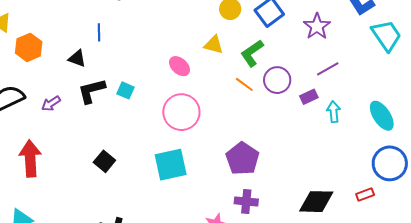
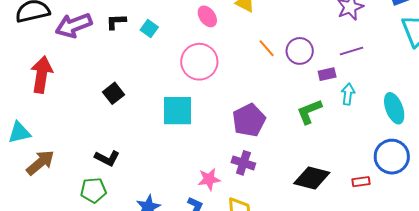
green L-shape: (252, 53) -> (309, 112), moved
black L-shape: (91, 91) -> (116, 22), size x0.7
purple arrow: (51, 104) -> (74, 25), size x1.8

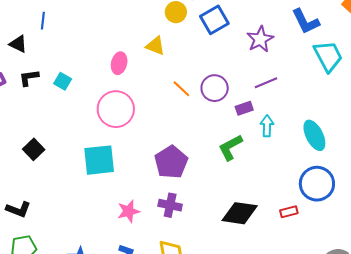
pink ellipse: (207, 16) -> (119, 63), turned 55
black L-shape: (107, 158) -> (18, 209), moved
pink star: (209, 179) -> (129, 211), moved

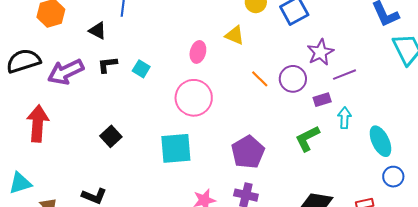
purple star: (260, 39) -> (320, 52), moved
cyan ellipse: (314, 135) -> (380, 141), moved
blue circle: (317, 184) -> (393, 177), size x0.6

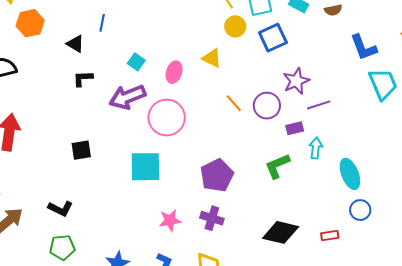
cyan square: (141, 69) -> (136, 62), moved
purple arrow: (66, 72) -> (127, 97), moved
black square: (111, 136) -> (81, 150), turned 30

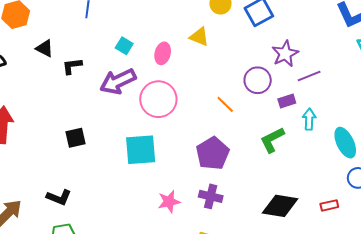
black triangle: (75, 44) -> (45, 48), moved
orange line: (234, 103) -> (225, 104), moved

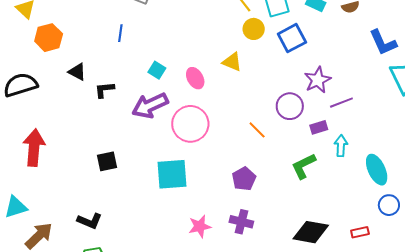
pink ellipse: (163, 53) -> (195, 78), turned -45
purple pentagon: (213, 153) -> (244, 179), size x0.7

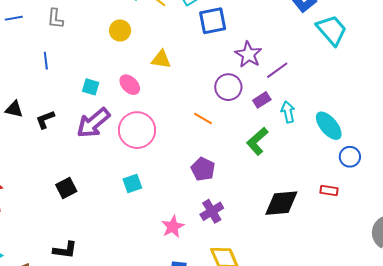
yellow circle: (254, 29) -> (120, 31), moved
blue square: (292, 38) -> (213, 21), turned 32
cyan square: (172, 174) -> (132, 183), size x0.6
purple cross: (241, 222) -> (212, 211), turned -30
red rectangle: (360, 232) -> (329, 190), turned 36

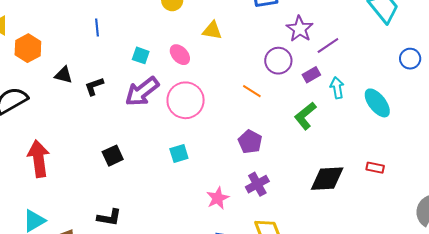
blue circle: (350, 157) -> (410, 59), moved

